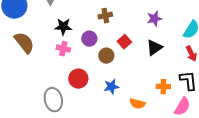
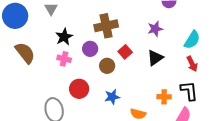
brown cross: (105, 16) -> (106, 26), size x1.6
black star: (63, 27) -> (64, 37), turned -30

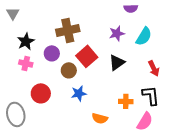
cyan semicircle: (192, 40) -> (144, 36), moved
red square: (125, 52) -> (87, 56), size x1.5
blue star: (112, 97) -> (79, 93), moved

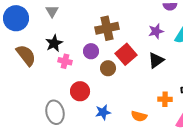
black star: (26, 41) -> (54, 43), moved
blue star: (79, 93) -> (103, 112), moved

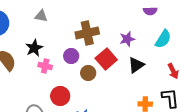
gray triangle: (52, 11) -> (41, 16), moved, turned -48
purple star: (156, 31) -> (127, 39), moved

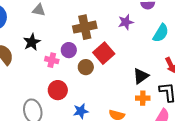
purple star: (127, 39) -> (126, 22), moved
black triangle: (136, 65) -> (141, 76), moved
pink cross: (45, 66) -> (52, 60), moved

